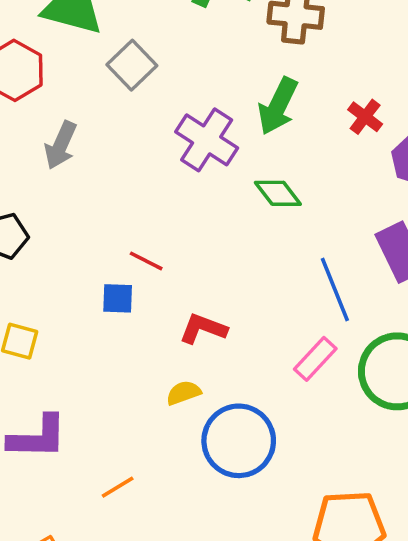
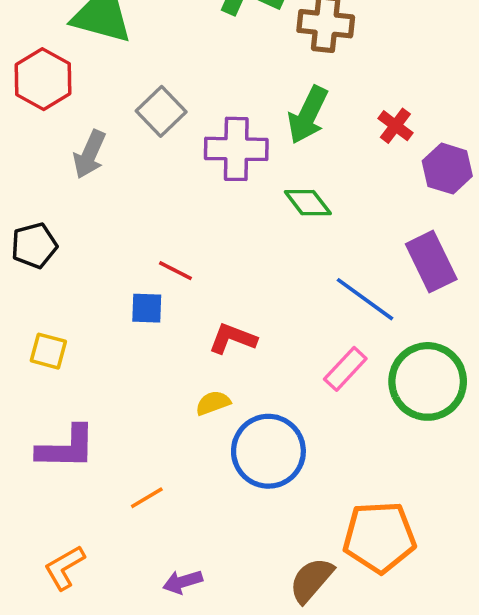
gray square: (132, 65) -> (161, 111), moved
purple cross: (207, 140) -> (236, 149), turned -32
blue line: (335, 289) -> (365, 299), turned -32

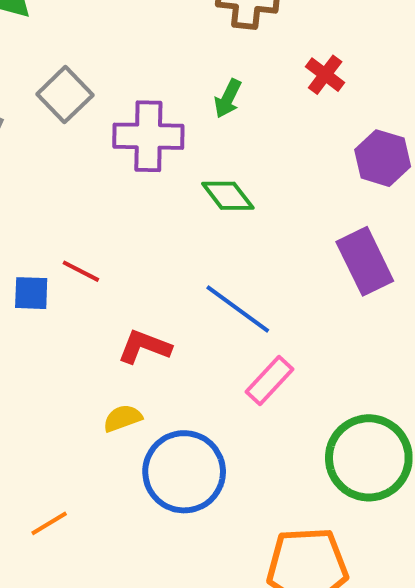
green arrow: (308, 115) -> (228, 98), size x0.6
red cross: (395, 126) -> (325, 75), moved
blue line: (365, 299) -> (238, 309), moved
blue square: (147, 308) -> (31, 293), moved
green circle: (428, 381) -> (369, 458), moved

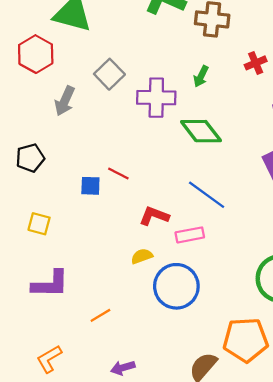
red cross: (325, 75) -> (256, 63), turned 30
green diamond: (228, 196) -> (201, 131), size x1.4
pink rectangle: (269, 380) -> (190, 235), moved, turned 36

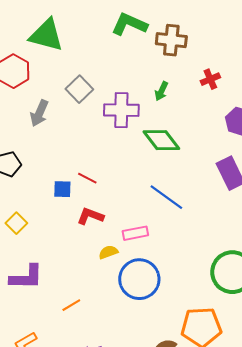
red L-shape: (154, 216) -> (90, 216), moved
yellow square: (39, 224) -> (16, 223), turned 30
pink rectangle: (190, 235) -> (135, 233), moved

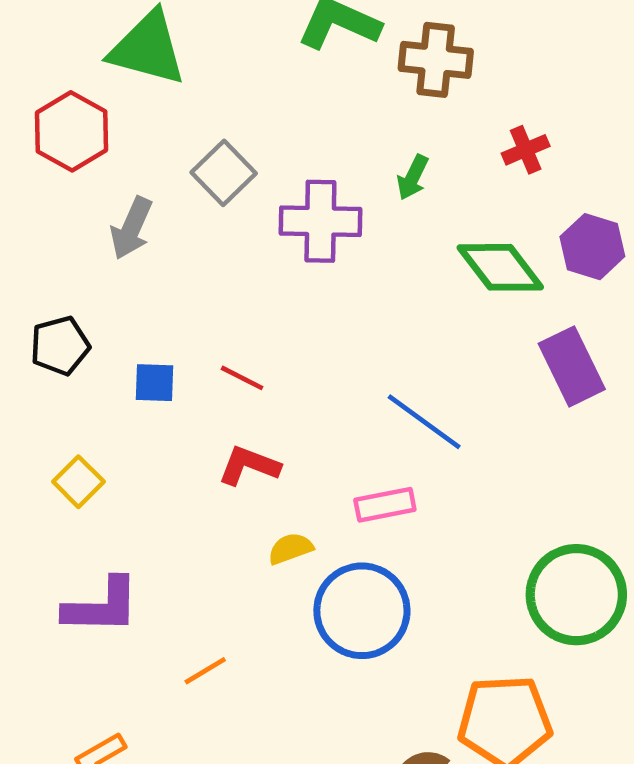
green diamond: (161, 140) -> (500, 267), moved
blue square: (62, 189) -> (154, 383), moved
pink rectangle: (135, 233) -> (385, 505), moved

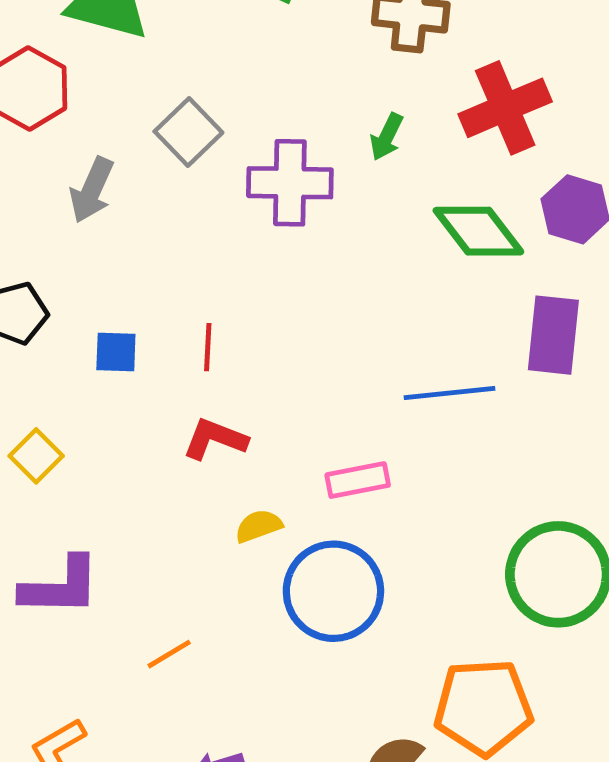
red cross: (526, 150) -> (505, 108), size x1.8
purple rectangle: (572, 366) -> (553, 335), turned 32
red line: (242, 378) -> (208, 347), turned 66
blue line: (424, 422) -> (449, 393), moved, turned -42

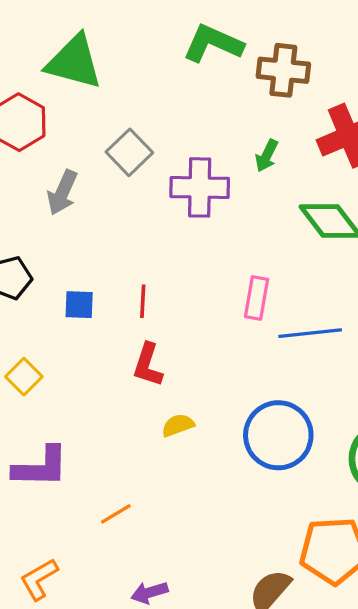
red L-shape: (215, 439) -> (148, 365), turned -93
pink rectangle: (358, 480) -> (257, 298), moved, turned -69
blue circle: (333, 591) -> (278, 435), moved

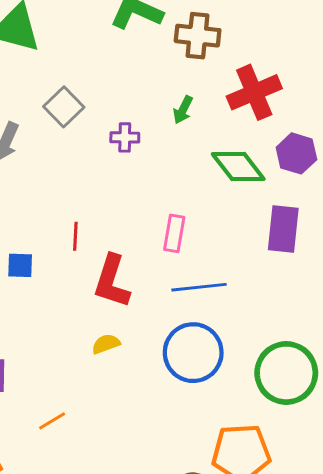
purple cross: (200, 187) -> (125, 137), size x0.6
blue square: (79, 305) -> (20, 265), moved
blue line: (310, 333) -> (199, 287), moved
red L-shape: (148, 365) -> (112, 281), moved, size x1.4

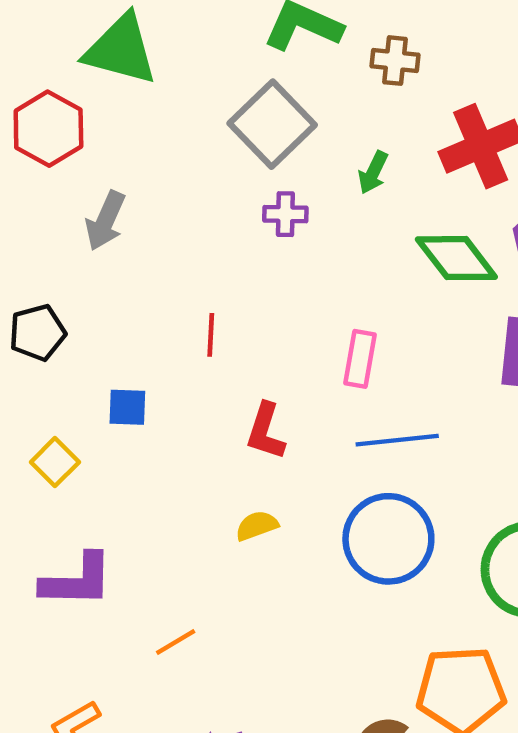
brown cross: (198, 36) -> (395, 61), size x0.7
gray square: (64, 107) -> (272, 124), moved, size x1.4
red line: (75, 236) -> (211, 335), moved
red L-shape: (112, 281) -> (266, 431), size x0.7

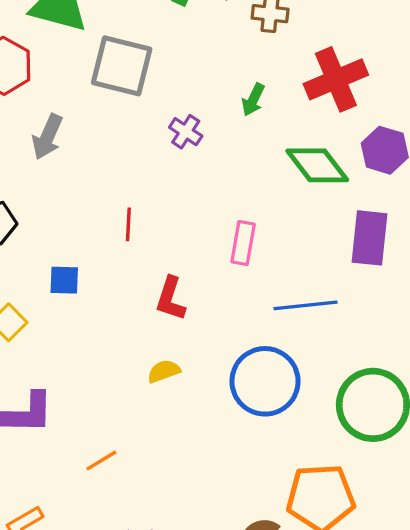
gray square: (272, 124) -> (122, 66), moved, turned -32
purple cross: (285, 214) -> (186, 132), turned 32
blue line: (397, 440) -> (305, 305), moved

